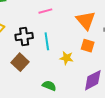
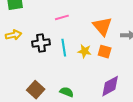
yellow star: (67, 58) -> (85, 51), moved
brown square: (20, 62) -> (36, 90), moved

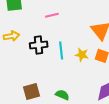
pink line: (62, 17) -> (52, 15), moved
brown square: (36, 90) -> (32, 91), turned 30

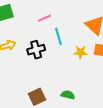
cyan line: (61, 50) -> (58, 36), moved

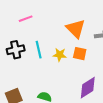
cyan line: (58, 36) -> (39, 50), moved

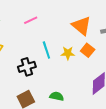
black cross: (16, 50) -> (27, 67), moved
orange square: (80, 54) -> (88, 50), turned 32

